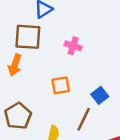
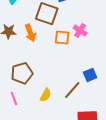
orange arrow: (15, 65) -> (30, 33), turned -54
orange square: (61, 85) -> (62, 37), moved

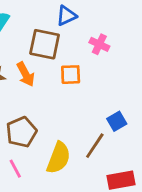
pink cross: (80, 30) -> (99, 44), moved
yellow semicircle: (46, 95) -> (59, 158), size x1.6

